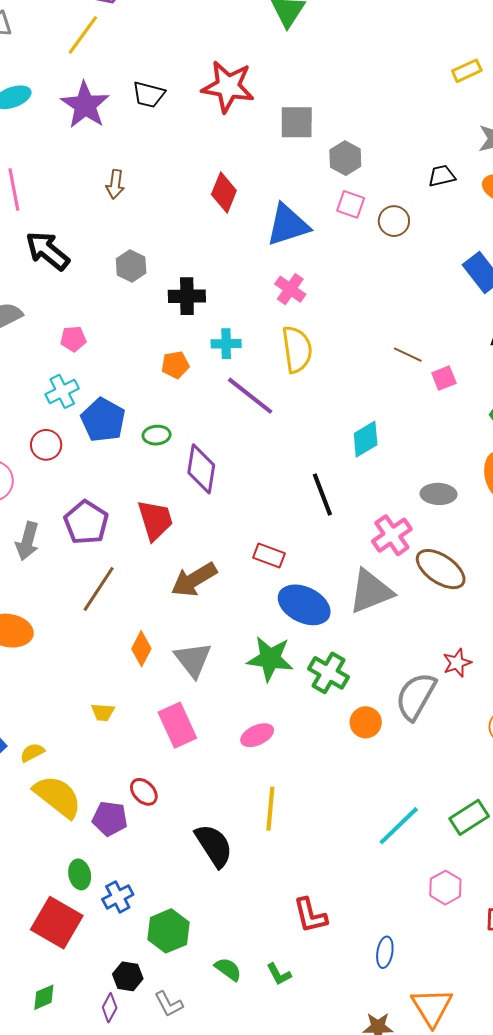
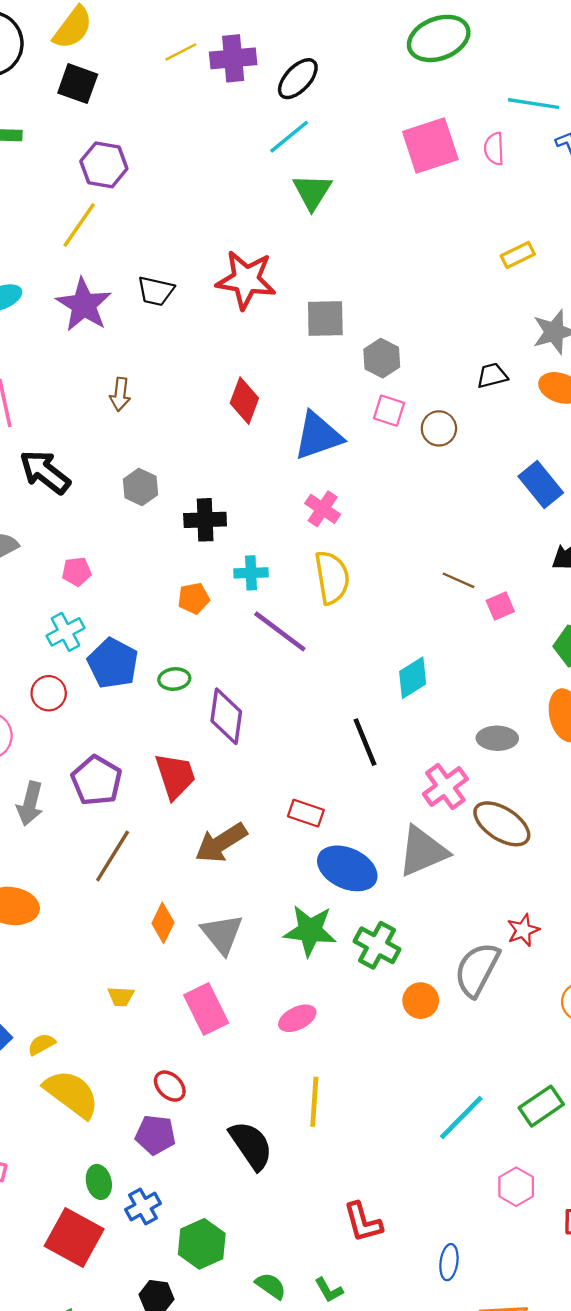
purple pentagon: (110, 819) -> (155, 1135), moved

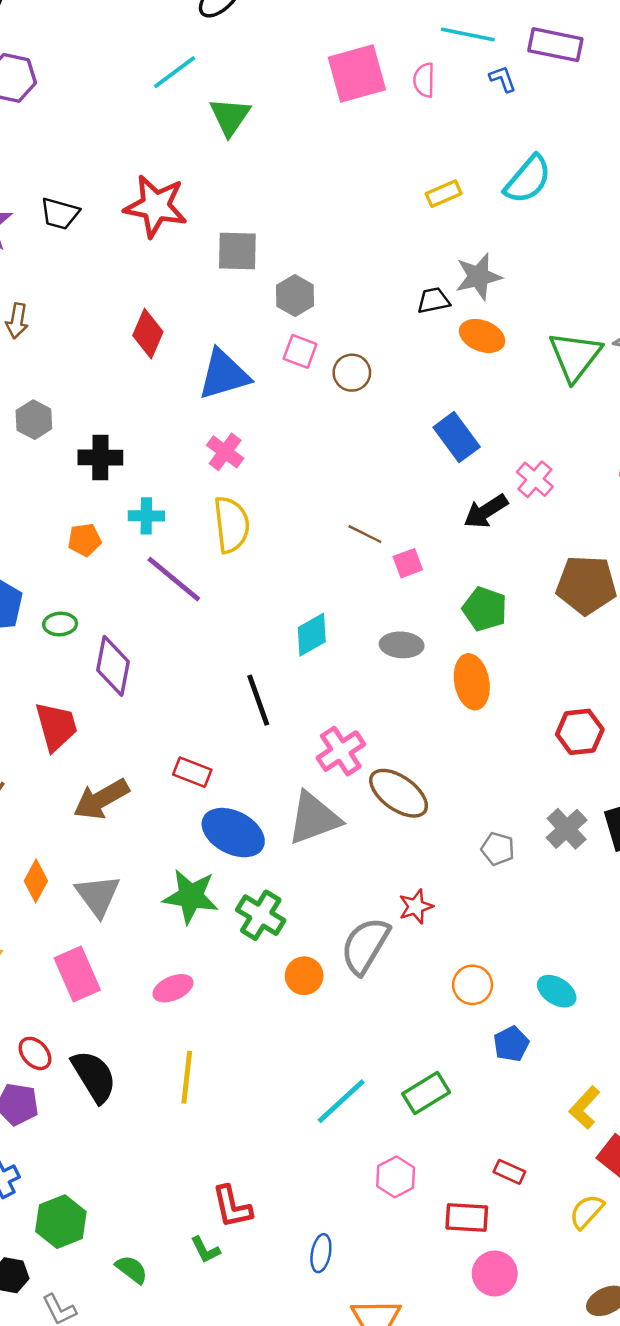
cyan line: (289, 137) -> (175, 72), moved
black trapezoid: (492, 376) -> (434, 300), moved
gray ellipse: (497, 738) -> (402, 645), moved
black semicircle: (251, 1145) -> (94, 1076), moved
green L-shape: (329, 1290) -> (205, 1250), moved

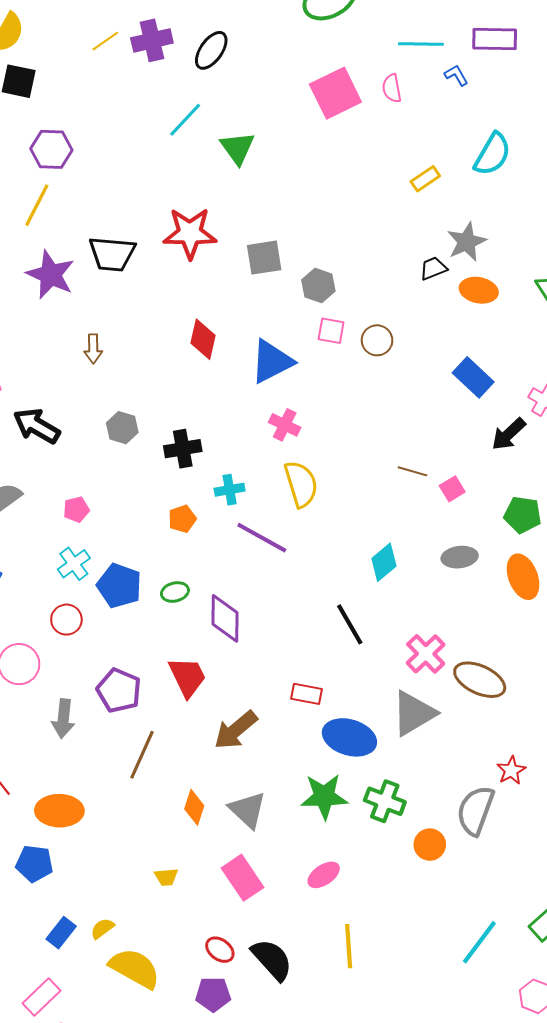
black trapezoid: (60, 214) -> (112, 254), size x1.4

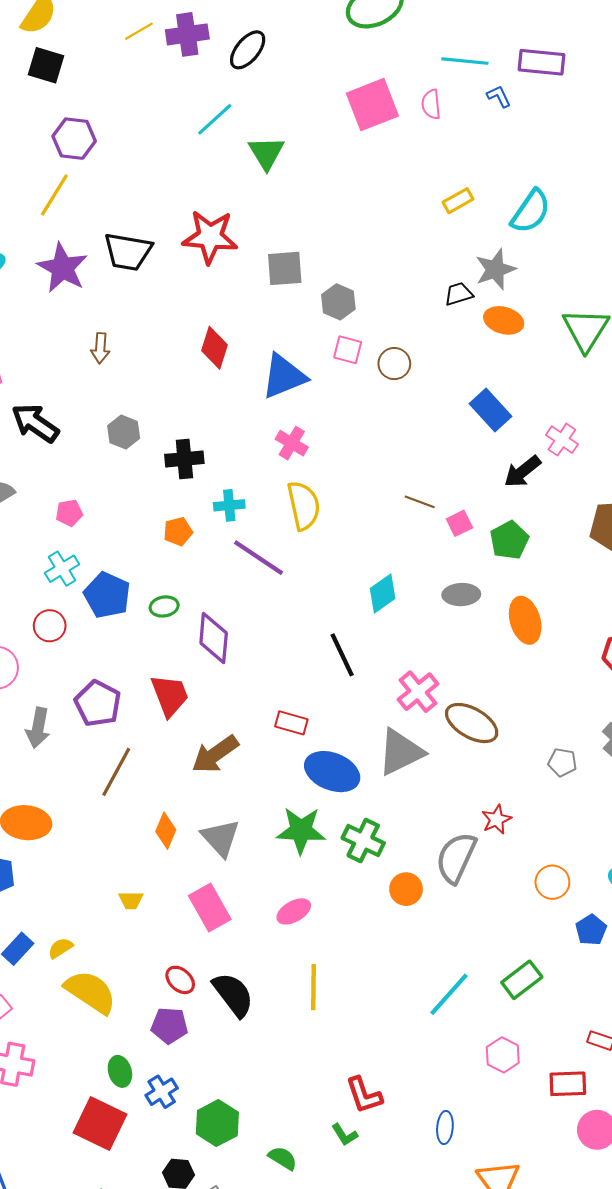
cyan semicircle: (493, 154) -> (531, 211), moved
green pentagon: (523, 515) -> (509, 540), moved, turned 30

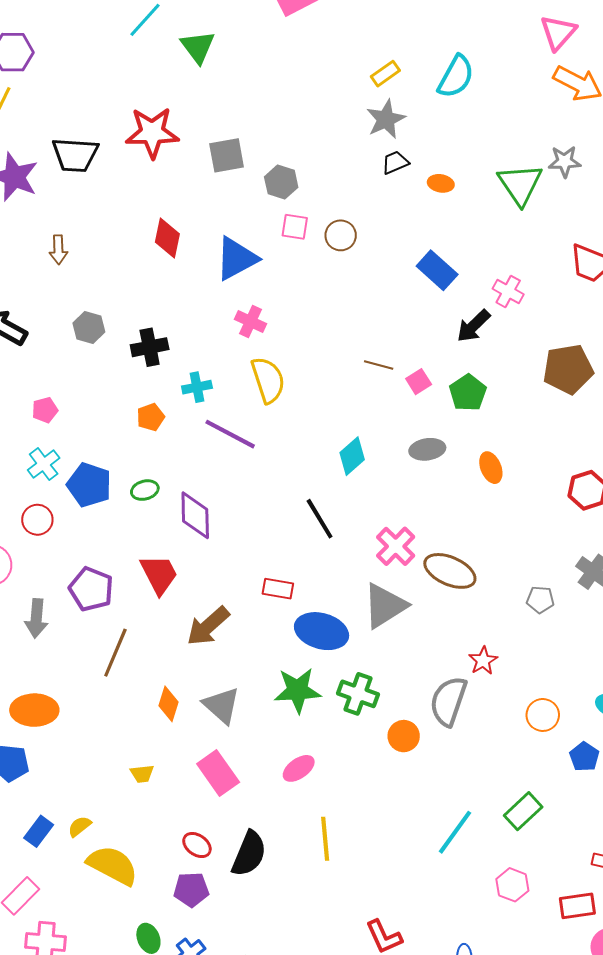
gray star: (495, 269) -> (386, 119), moved
orange ellipse: (504, 320) -> (441, 183), size x0.7
orange ellipse: (525, 620) -> (491, 468), size x0.7
black semicircle: (233, 995) -> (249, 854), turned 66

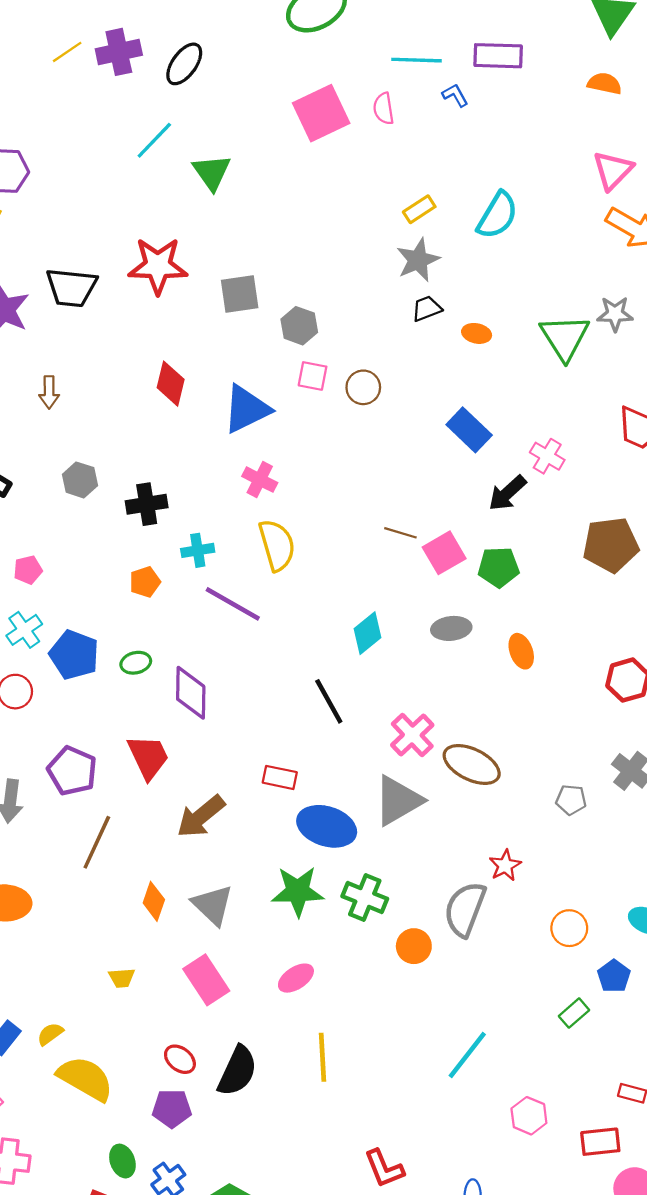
pink square: (419, 382) -> (444, 553), size x1.5
green pentagon: (468, 393) -> (499, 567), turned 30
green rectangle: (523, 811) -> (574, 1013), moved, size x0.7

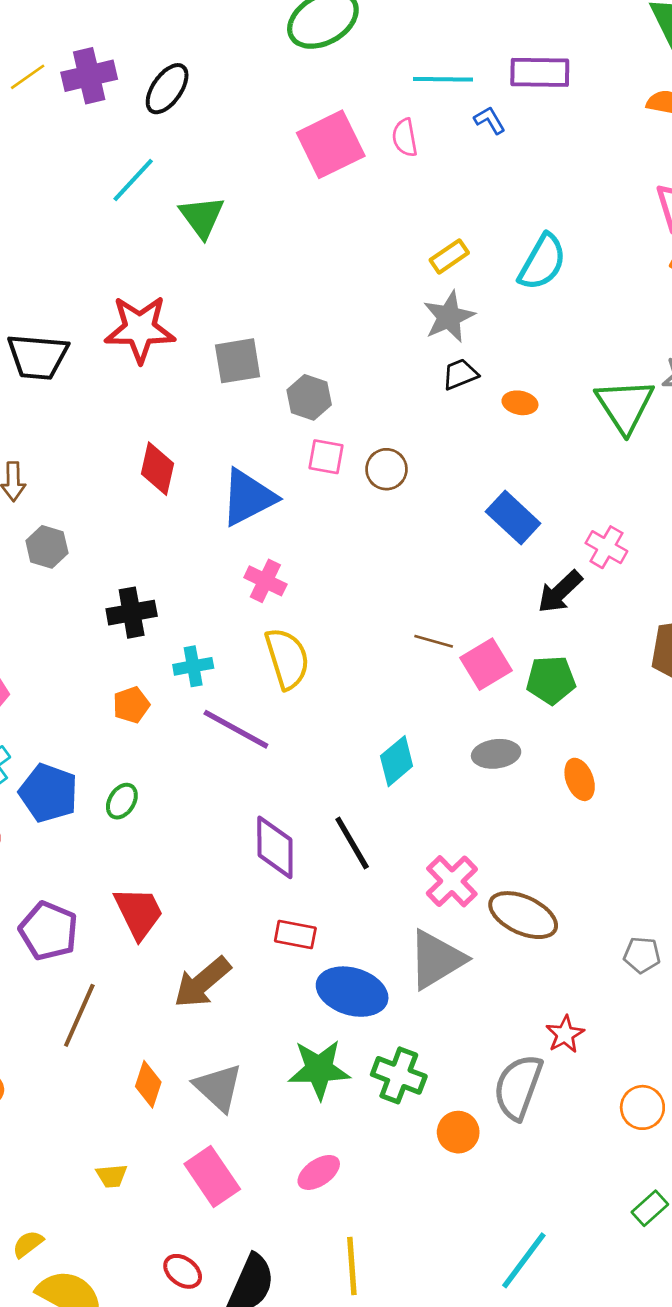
gray hexagon: (80, 480) -> (47, 547), moved
green ellipse: (136, 663) -> (122, 801), turned -44
purple diamond: (191, 693) -> (275, 847), moved

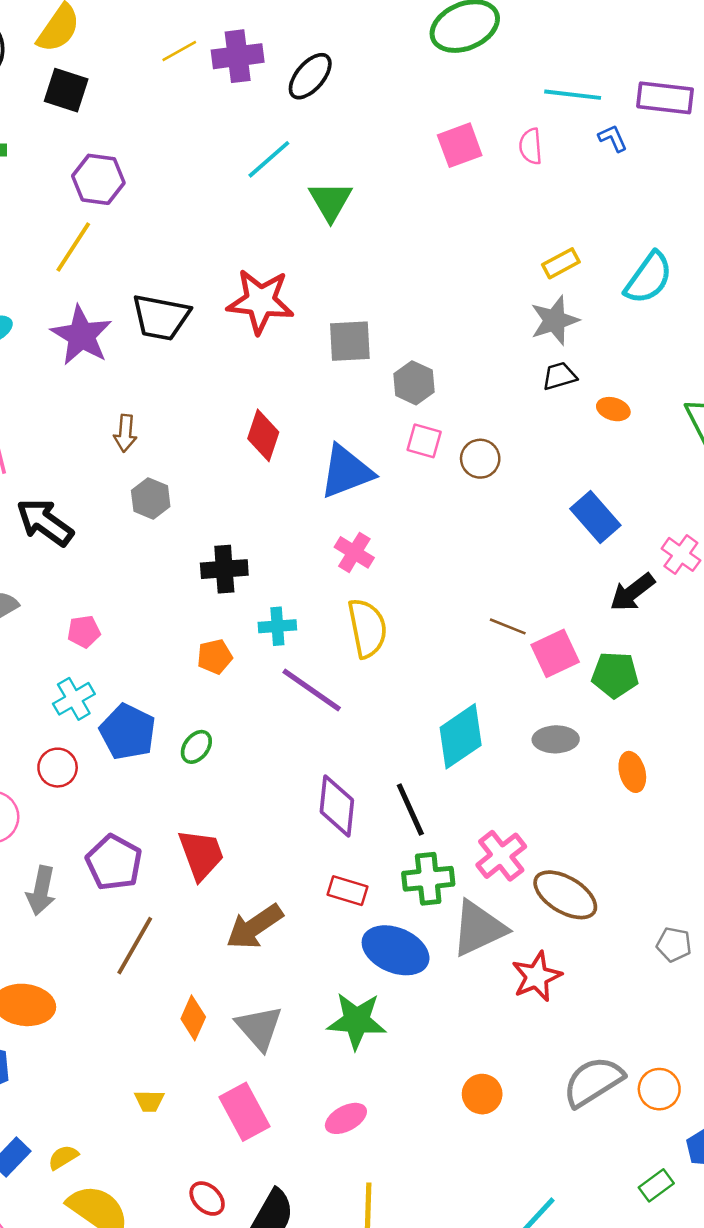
pink square: (331, 144) -> (460, 145), size x0.7
cyan diamond: (397, 761) -> (461, 736), size x1.4
red star: (565, 1034) -> (537, 976), moved, size x1.4
green cross: (399, 1075) -> (428, 879), moved, turned -33
gray semicircle: (518, 1087) -> (593, 1082), moved, turned 32

